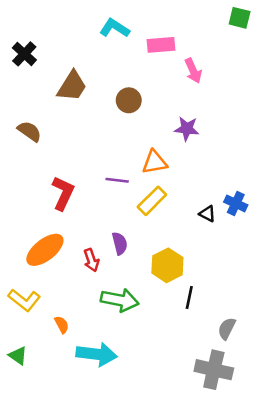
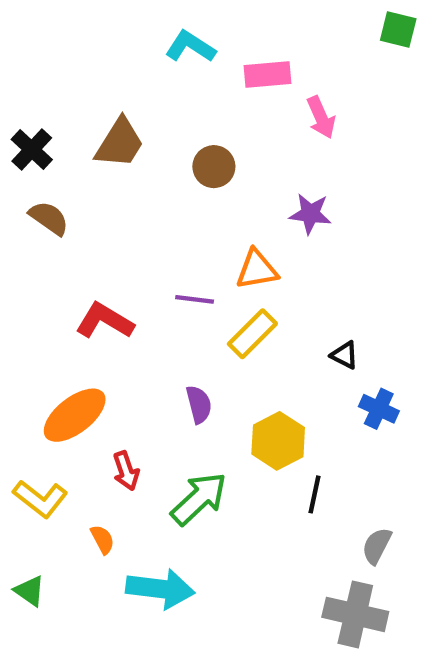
black cross: (24, 54) -> (32, 149), moved
red L-shape: (63, 193) -> (105, 321), turned -84
blue cross: (236, 203) -> (379, 409), moved
red arrow: (91, 260) -> (126, 471), moved
green arrow: (120, 300) -> (199, 499), turned -54

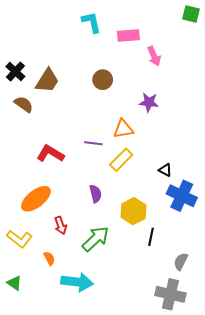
cyan L-shape: (190, 47) -> (91, 22), turned 45
brown trapezoid: (120, 143) -> (47, 81), moved
blue cross: (379, 409) -> (182, 196), size x1.6

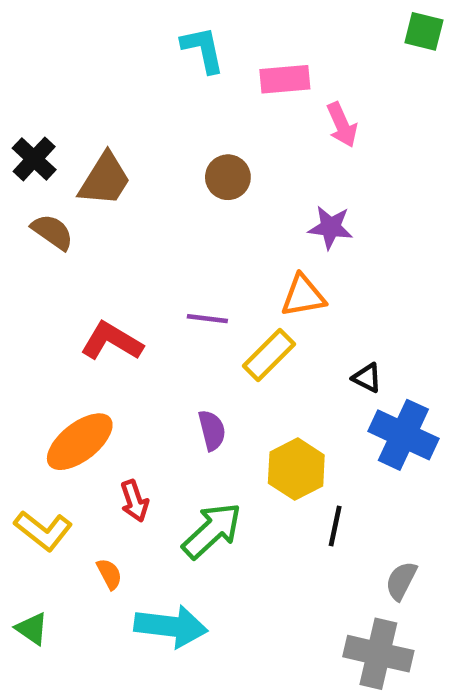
orange triangle: (123, 129) -> (303, 296), moved

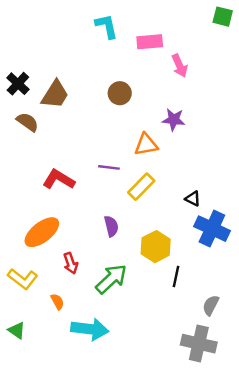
orange triangle: (303, 296) -> (146, 145), moved

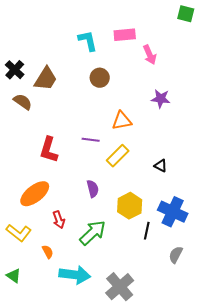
cyan L-shape: (107, 26) -> (88, 41), moved
purple star: (174, 120) -> (161, 99), moved
red L-shape: (59, 179) -> (49, 150), turned -104
blue cross: (212, 229) -> (173, 212), moved
gray cross: (199, 344) -> (120, 287), moved, turned 36

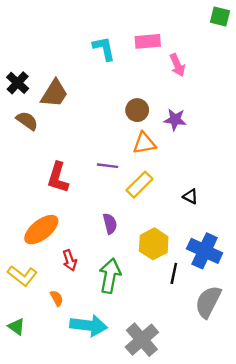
brown circle: (100, 78) -> (137, 110), moved
purple star: (161, 99) -> (175, 120), moved
green arrow: (93, 233) -> (110, 276), turned -36
gray semicircle: (176, 255) -> (208, 302), size x1.6

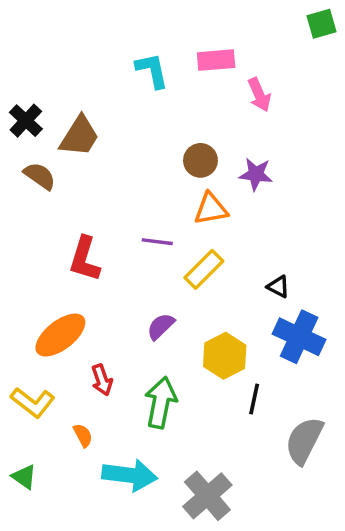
green square: (220, 17) -> (322, 24), turned -30
purple semicircle: (110, 224) -> (161, 326), turned -120
blue cross: (205, 251) -> (299, 337), moved

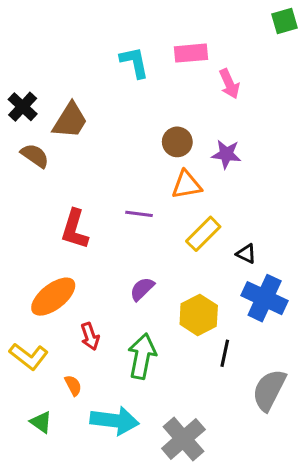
yellow rectangle: (204, 269) -> (203, 234), moved
green triangle: (24, 477) -> (41, 422), moved

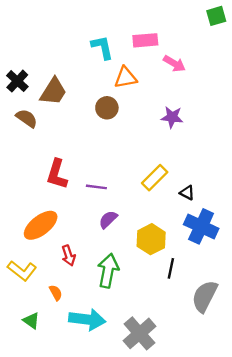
pink arrow: (229, 84) -> (174, 64), turned -35
brown circle: (177, 142) -> (107, 108), moved
orange triangle: (186, 185) -> (126, 78), moved
purple line: (139, 214) -> (96, 187), moved

